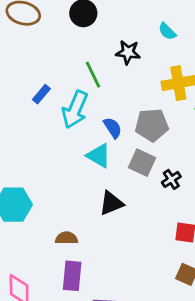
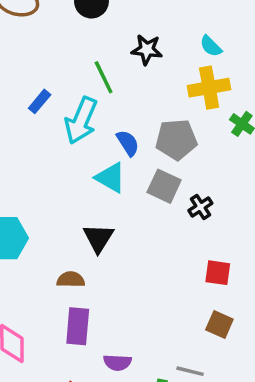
cyan semicircle: (167, 31) -> (211, 46), moved
black triangle: (111, 203) -> (98, 238), moved, turned -36

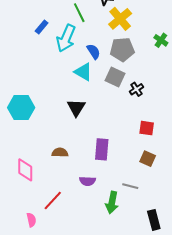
yellow cross: (209, 88) -> (120, 19), moved, turned -30
brown semicircle: (71, 280) -> (60, 153), moved
purple rectangle: (78, 326) -> (102, 149), moved

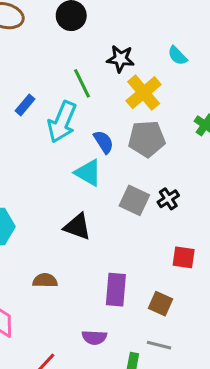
gray square: (115, 77) -> (134, 200), moved
black triangle: (76, 108) -> (77, 227), turned -42
brown semicircle: (60, 153) -> (45, 280), moved
brown square: (148, 159) -> (161, 304), moved

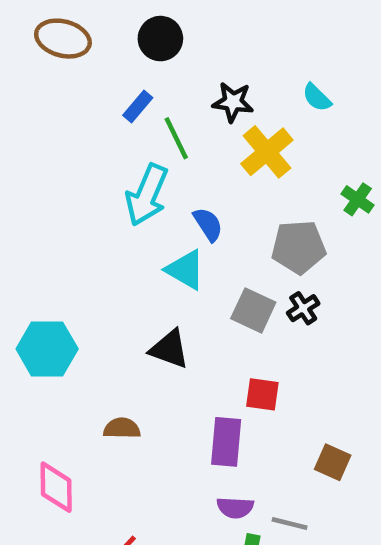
blue rectangle: (25, 105) -> (138, 107), moved
gray pentagon: (147, 139) -> (299, 247), moved
red square: (184, 257) -> (262, 394), moved
brown square: (161, 304) -> (333, 462), moved
purple semicircle: (94, 337) -> (235, 508), moved

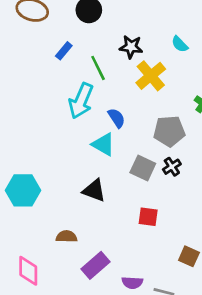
blue rectangle: (138, 107) -> (64, 51), moved
purple rectangle: (226, 442) -> (95, 265), moved, turned 44

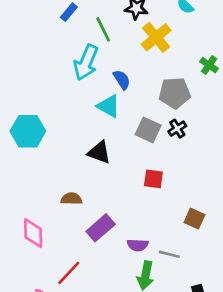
cyan hexagon: (23, 190) -> (28, 131), moved

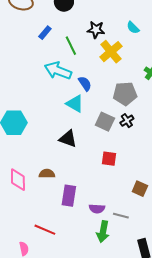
cyan arrow: (86, 62) -> (58, 71), turned 88
purple rectangle: (101, 228) -> (69, 196), turned -40
pink diamond: (33, 233) -> (18, 180), moved
red line: (69, 273) -> (45, 230), turned 70

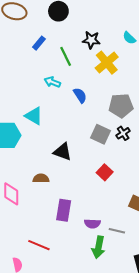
cyan arrow: (58, 71) -> (52, 82), size x0.6
cyan triangle: (75, 104) -> (34, 116), moved
red square: (109, 159) -> (105, 172), turned 35
brown semicircle: (47, 174) -> (41, 178), moved

